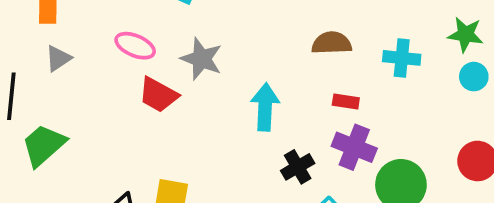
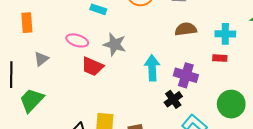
gray triangle: (58, 58) -> (41, 59), moved
red rectangle: (346, 102) -> (220, 58), moved
purple cross: (354, 147) -> (186, 75), moved

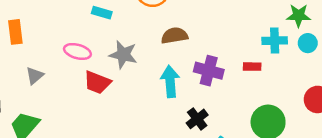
brown semicircle: (186, 29) -> (174, 36), moved
cyan cross: (225, 34) -> (275, 41), moved
purple cross: (186, 75) -> (209, 71), moved

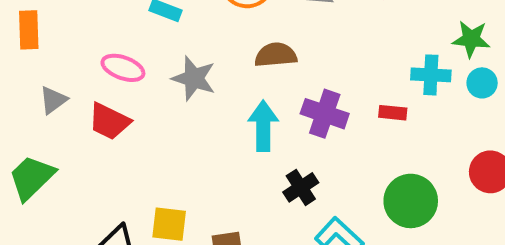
red trapezoid: (97, 82) -> (109, 121), moved

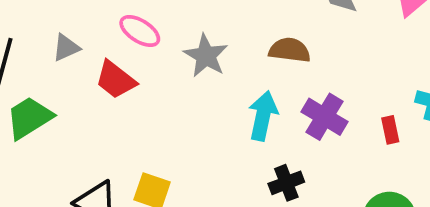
red rectangle: (393, 113) -> (390, 130), turned 60

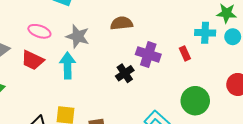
cyan arrow: (263, 116) -> (68, 66), moved
black cross: (286, 183) -> (125, 73), moved

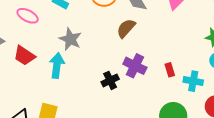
brown semicircle: (122, 23) -> (126, 28), moved, turned -50
pink ellipse: (39, 31) -> (28, 16), moved
cyan cross: (205, 33) -> (193, 81), moved

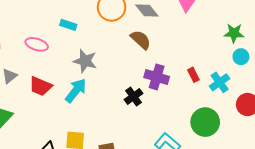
brown semicircle: (126, 28) -> (141, 40), turned 100
cyan arrow: (57, 65) -> (76, 91), turned 40
cyan cross: (193, 81) -> (220, 82), turned -36

